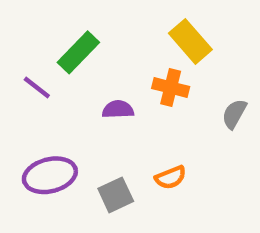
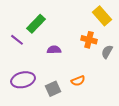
yellow rectangle: (190, 41) -> (102, 16), moved
orange cross: (171, 87) -> (89, 40), moved

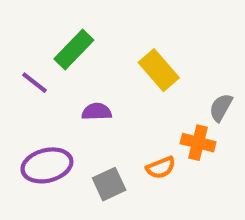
yellow rectangle: (102, 16) -> (159, 70), moved
orange cross: (89, 40) -> (198, 143), moved
purple semicircle: (54, 50) -> (97, 112), moved

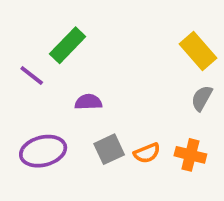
yellow rectangle: (159, 70) -> (198, 51), moved
orange cross: (198, 143) -> (190, 155), moved
gray square: (109, 184) -> (109, 149), moved

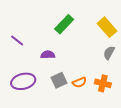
green rectangle: (68, 45) -> (64, 24), moved

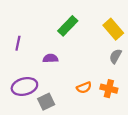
purple line: (17, 40) -> (18, 43), turned 64
gray square: (59, 80) -> (46, 102), moved

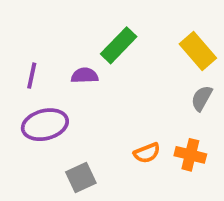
purple semicircle: (50, 58) -> (85, 76), moved
purple ellipse: (24, 86) -> (45, 125), moved

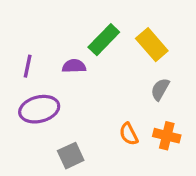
yellow rectangle: (198, 51) -> (152, 45), moved
gray semicircle: (202, 98) -> (160, 89), moved
orange semicircle: (147, 153) -> (129, 134), turned 85

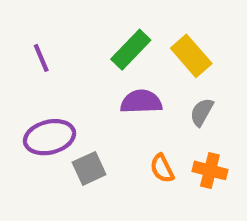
purple line: (28, 66) -> (41, 58), moved, turned -35
purple semicircle: (74, 66) -> (141, 102), moved, size x1.4
gray square: (71, 156) -> (89, 168), moved

